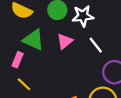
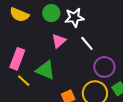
green triangle: (33, 40) -> (45, 70), moved
pink rectangle: (18, 60) -> (17, 59), size x1.5

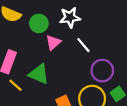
green circle: (51, 13) -> (39, 23), moved

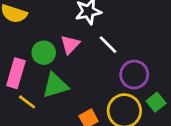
green circle: (39, 23) -> (44, 53), moved
green triangle: (39, 74) -> (55, 85), turned -35

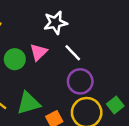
purple circle: (134, 75) -> (80, 81), moved
green triangle: (55, 85) -> (28, 103), moved

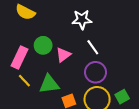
pink triangle: (39, 52) -> (63, 55), moved

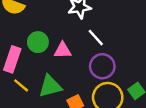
pink triangle: (63, 55) -> (63, 50), turned 42

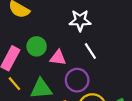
purple circle: (102, 66) -> (77, 80), moved

